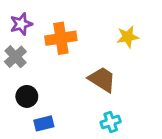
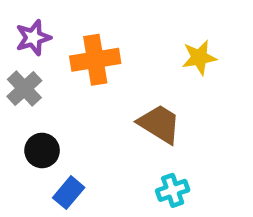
blue rectangle: (44, 123) -> (69, 193), turned -36

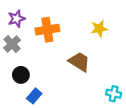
cyan cross: (173, 190) -> (114, 94), moved, turned 32

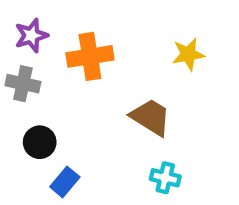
gray cross: (12, 44) -> (23, 84), turned -35
cyan cross: (114, 94) -> (165, 178), moved

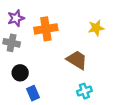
cyan cross: (165, 178) -> (84, 91), turned -32
blue rectangle: (65, 182) -> (33, 93), turned -64

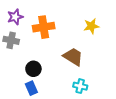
black circle: (20, 73) -> (33, 69), moved
cyan cross: (84, 91) -> (80, 86), turned 32

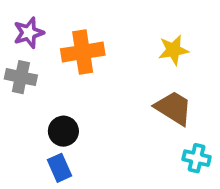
brown trapezoid: (73, 57) -> (173, 108), moved
cyan cross: (80, 86) -> (197, 158), moved

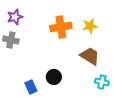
orange cross: (83, 52) -> (61, 27), moved
black circle: (63, 131) -> (54, 77), moved

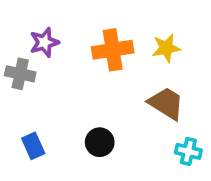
purple star: (15, 17) -> (44, 42), moved
blue rectangle: (31, 87) -> (33, 146), moved

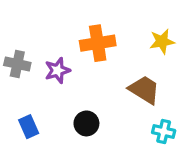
purple star: (44, 42) -> (57, 70), moved
yellow star: (166, 48) -> (162, 41), moved

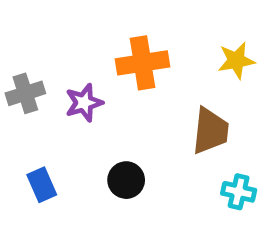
gray cross: (17, 64) -> (25, 93), turned -30
brown trapezoid: (144, 90) -> (210, 131), turned 64

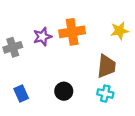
purple star: (84, 103) -> (42, 37), moved
cyan cross: (239, 192) -> (105, 94), moved

